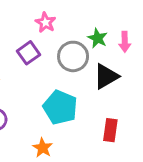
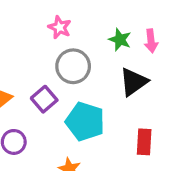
purple square: (29, 53) -> (44, 99), moved
gray circle: (73, 56) -> (73, 66), moved

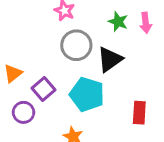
black triangle: (134, 82) -> (110, 59), moved
purple square: (44, 99) -> (44, 89), moved

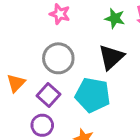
gray circle: (76, 45) -> (58, 58), moved
purple circle: (23, 112) -> (42, 125), moved

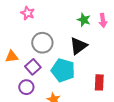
pink star: (60, 14) -> (28, 13), moved
orange triangle: (16, 83) -> (12, 56), turned 32

